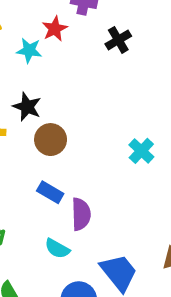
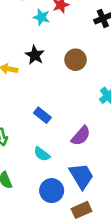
brown circle: (51, 140) -> (76, 60), moved
purple semicircle: (81, 214) -> (81, 136), moved, turned 35

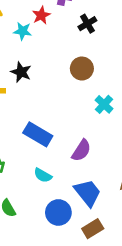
brown circle: (76, 60) -> (82, 69), moved
blue rectangle: (42, 115) -> (38, 134), size x1.5

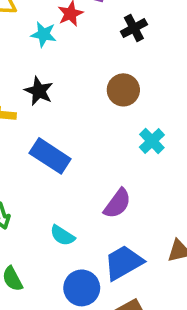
blue rectangle: (38, 134) -> (50, 156), moved
blue trapezoid: (88, 193) -> (123, 263), turned -84

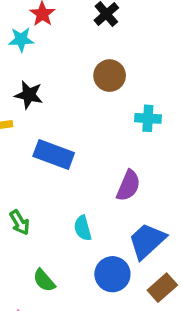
cyan cross: (152, 141) -> (148, 118), turned -30
cyan semicircle: (62, 236) -> (83, 228), turned 55

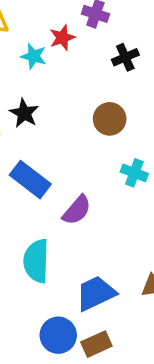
purple semicircle: (128, 186) -> (77, 210), moved
cyan semicircle: (83, 228) -> (36, 261), size x1.6
blue circle: (112, 274) -> (58, 335), moved

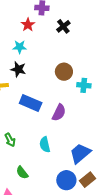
cyan star: (34, 56) -> (20, 47), moved
brown circle: (110, 119) -> (64, 72), moved
cyan semicircle: (36, 261) -> (45, 145), size x0.7

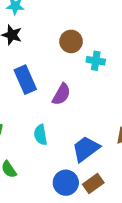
blue rectangle: (31, 103) -> (25, 80), turned 40

